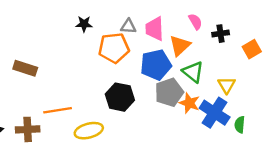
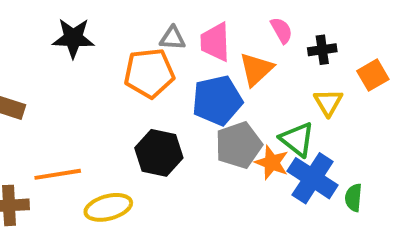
black star: (84, 24) -> (73, 38), moved, size x1.5
green triangle: (193, 72) -> (297, 139), moved
yellow triangle: (227, 85) -> (328, 102), moved

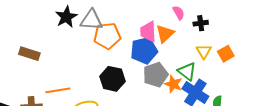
black star: (73, 38) -> (66, 17), turned -30
gray triangle: (172, 38) -> (91, 20), moved, size x1.6
pink trapezoid: (215, 42) -> (148, 32), moved
orange square: (373, 75) -> (226, 54), moved

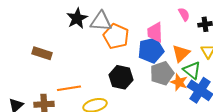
orange triangle: (165, 34) -> (181, 53), moved
orange pentagon: (107, 36) -> (116, 36), turned 30

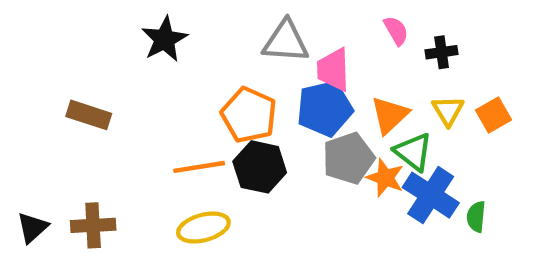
gray triangle: (101, 21) -> (286, 41), moved
orange pentagon: (116, 36) -> (249, 115), moved
orange line: (69, 88) -> (199, 167), moved

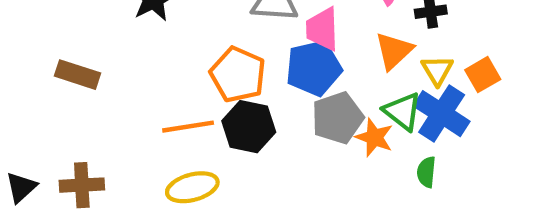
orange triangle: (390, 115) -> (394, 51), moved
blue cross: (431, 195) -> (442, 114), moved
green semicircle: (476, 217) -> (426, 172), moved

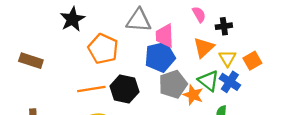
orange pentagon: (238, 75) -> (103, 49), moved
blue cross: (442, 114) -> (230, 82), size x0.7

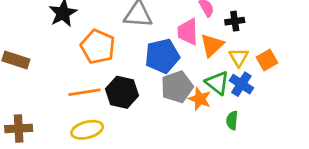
pink trapezoid: (165, 36) -> (188, 32), moved

